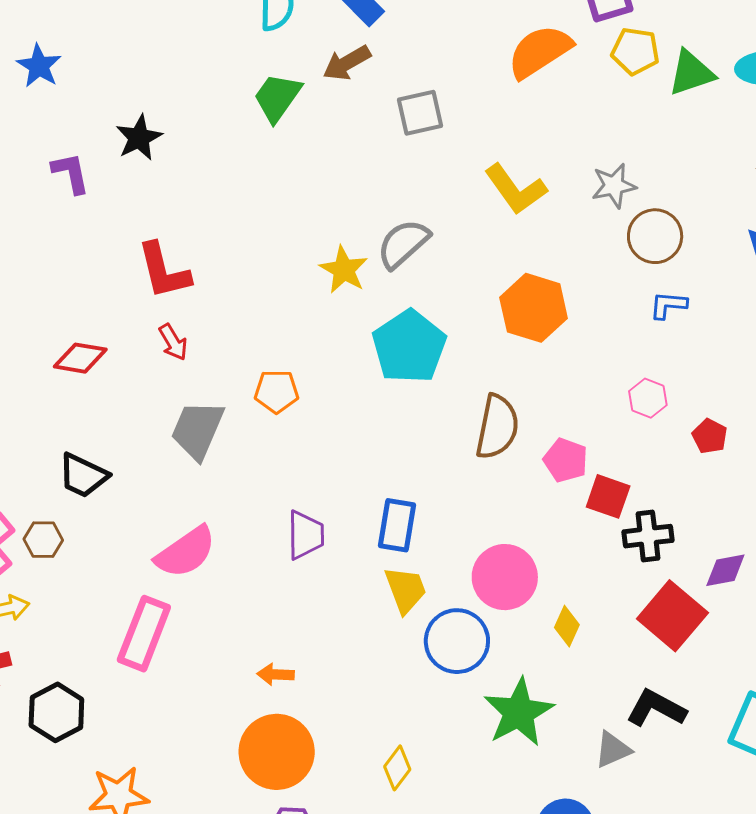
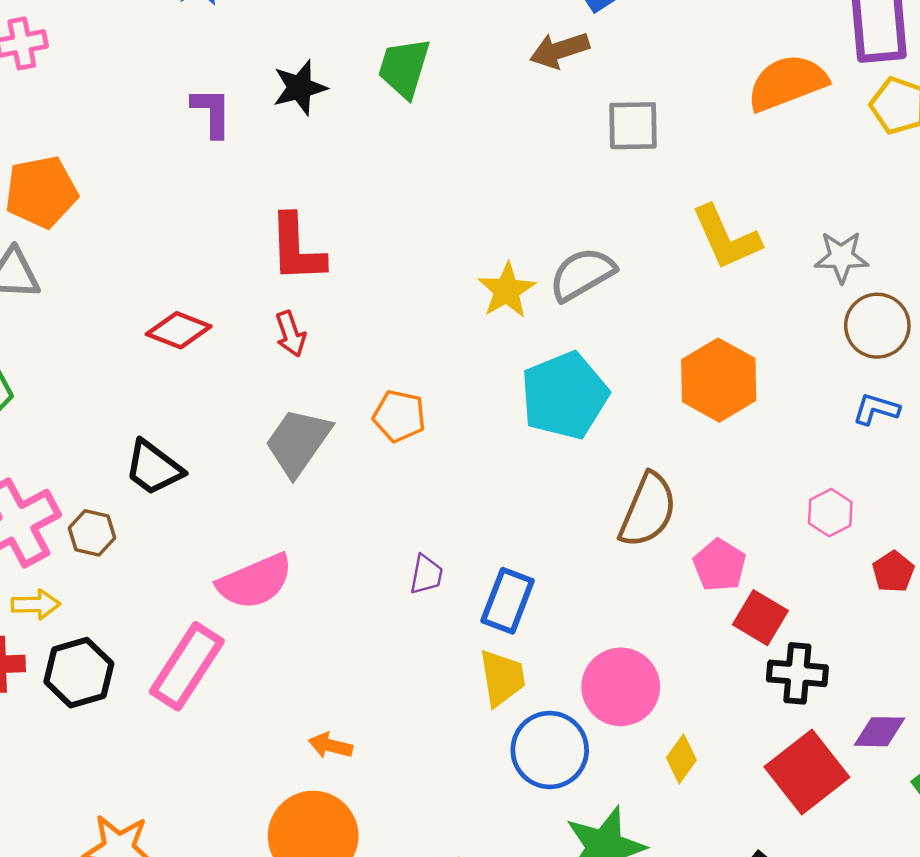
green trapezoid: (277, 97) -> (404, 68), moved, turned -30
purple trapezoid: (306, 535) -> (426, 575), moved, size x0.7
black hexagon: (56, 712) -> (79, 673), moved

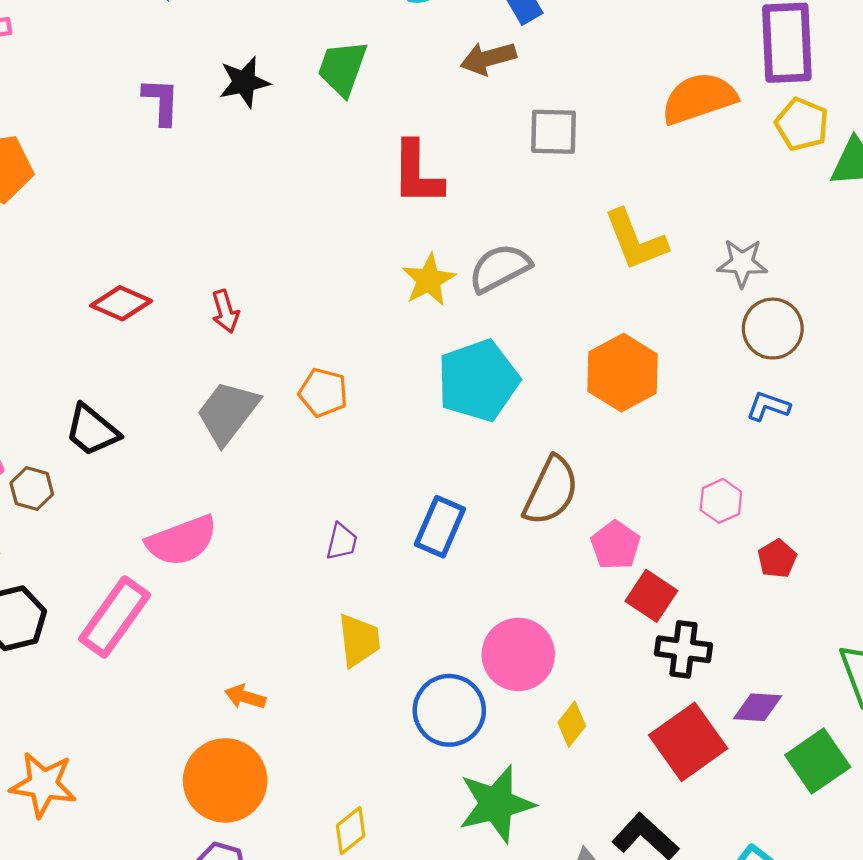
red L-shape: (297, 248) -> (417, 173), moved
blue rectangle: (508, 601) -> (440, 527), moved
yellow trapezoid: (502, 678) -> (359, 640), moved

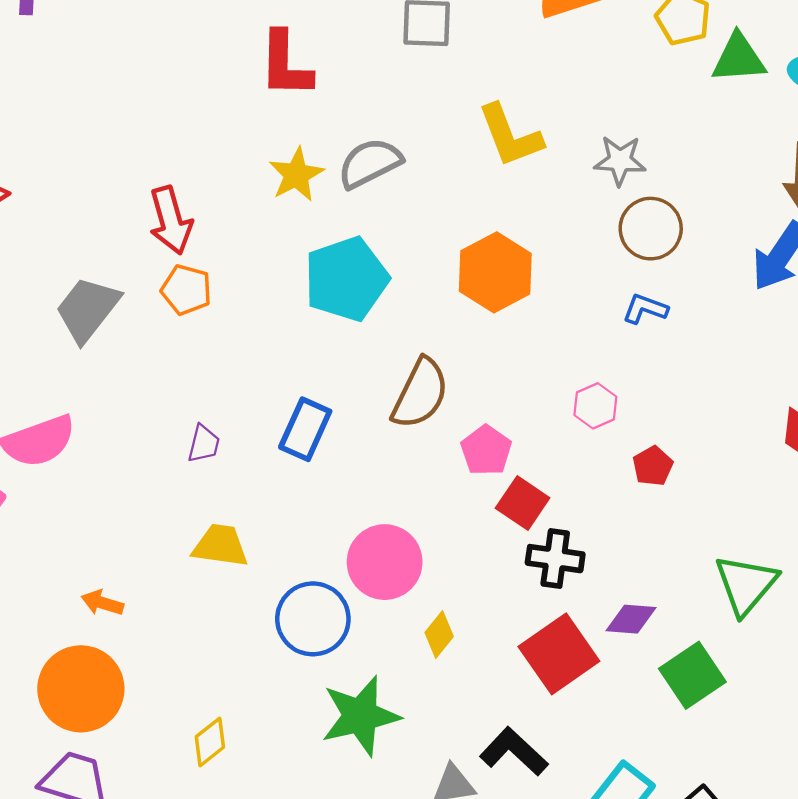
red arrow: (225, 311) -> (171, 220), moved, size x1.5
yellow trapezoid: (359, 640) -> (220, 546), turned -76

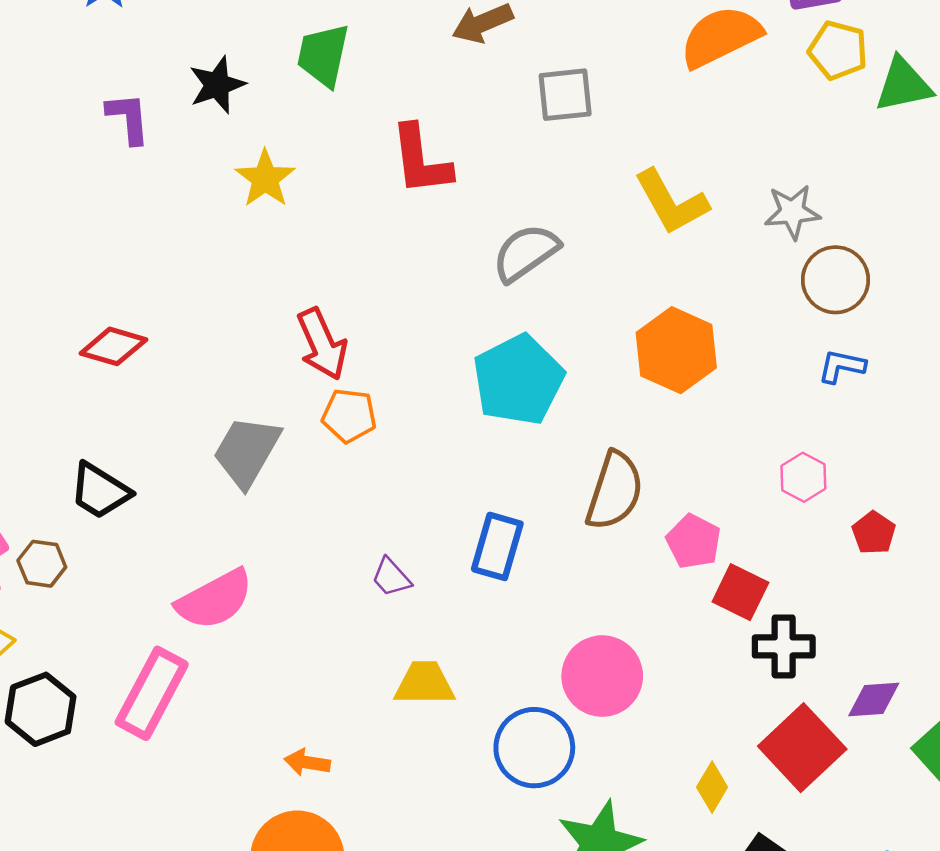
yellow star: (296, 175) -> (265, 179), moved
purple trapezoid: (204, 444) -> (391, 577), turned 132
yellow diamond: (439, 635) -> (712, 787), moved

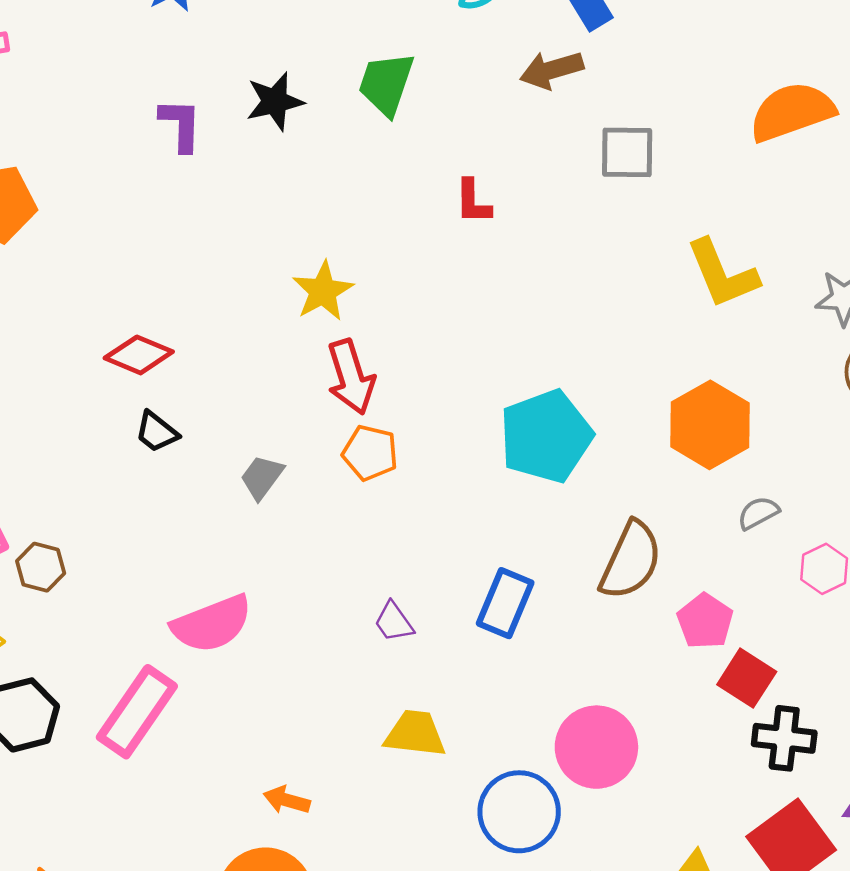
red L-shape: (421, 160) -> (473, 202), size x0.6
yellow star: (265, 179) -> (323, 291), moved
gray semicircle: (526, 253) -> (758, 513), moved, size x0.6
gray trapezoid: (247, 451) -> (262, 477), size x0.6
black trapezoid: (100, 491) -> (157, 432), moved, size x0.7

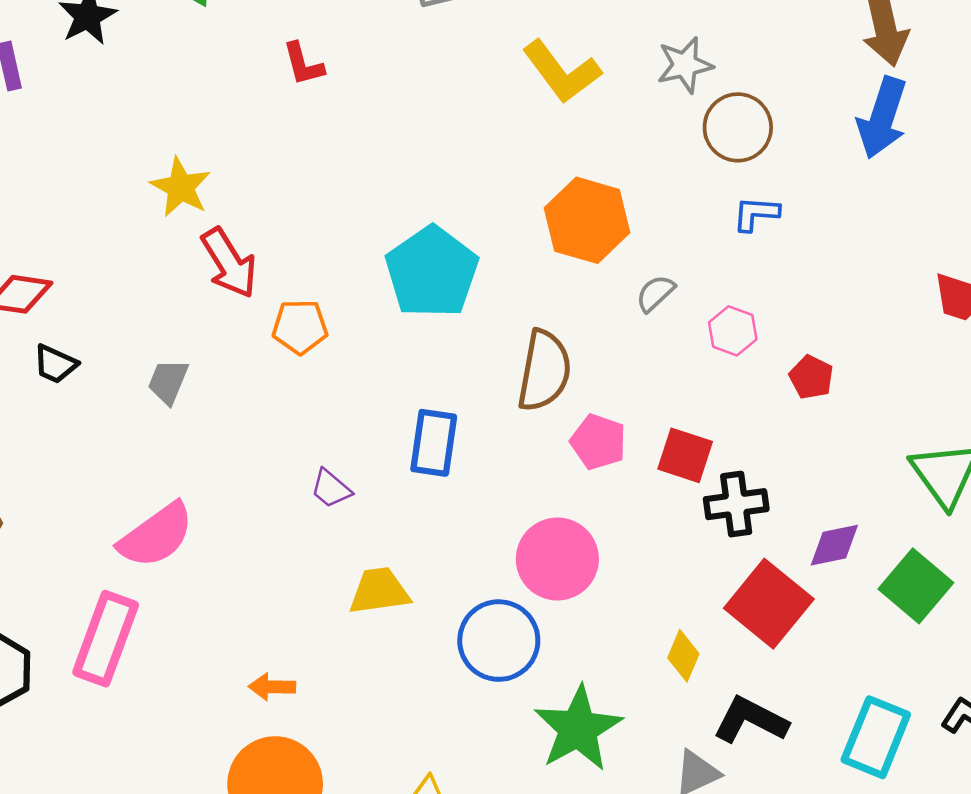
orange pentagon: (370, 453) -> (300, 327), moved
pink pentagon: (705, 621) -> (598, 442), moved

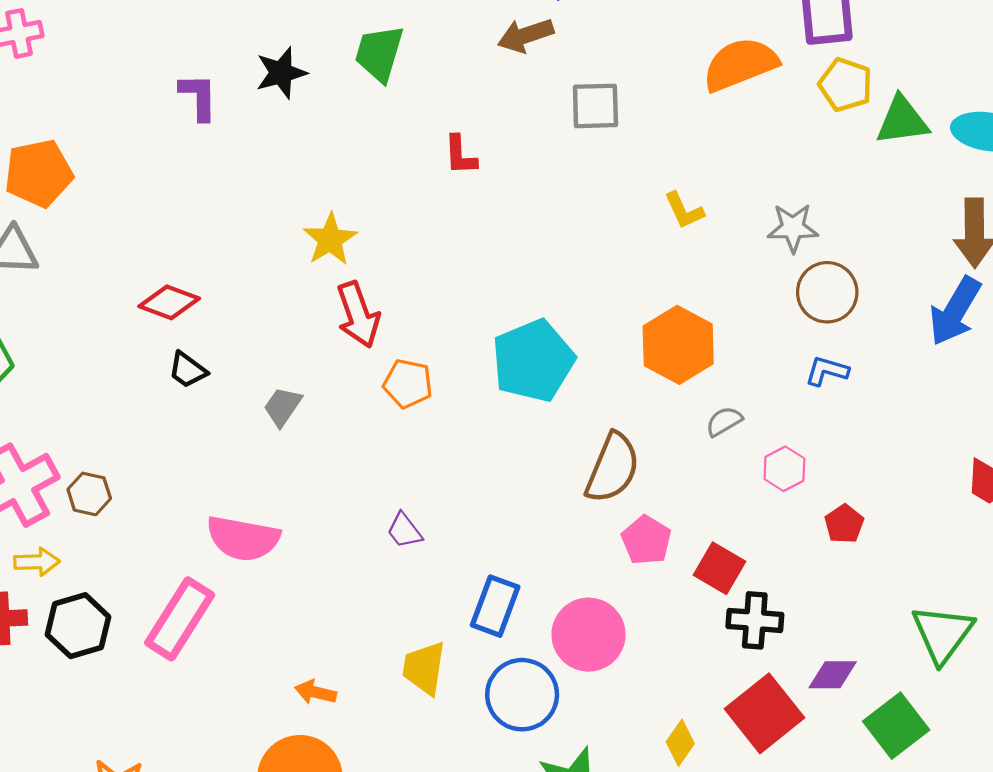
yellow L-shape: (562, 72) -> (684, 210), size x0.6
blue rectangle: (434, 443) -> (495, 606), moved
pink semicircle: (156, 535) -> (243, 538), turned 34
yellow trapezoid: (379, 591) -> (424, 668), moved, turned -86

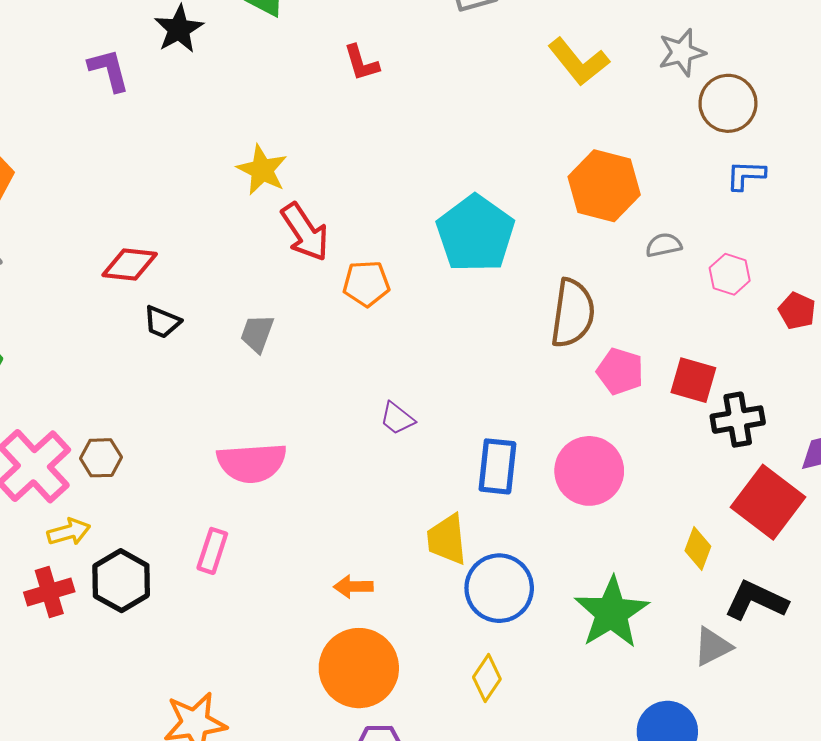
yellow L-shape: (684, 210) -> (578, 62), size x1.5
gray semicircle: (724, 421) -> (664, 245), turned 33
pink rectangle: (180, 619) -> (212, 551), size x0.6
blue circle: (522, 695) -> (499, 588), moved

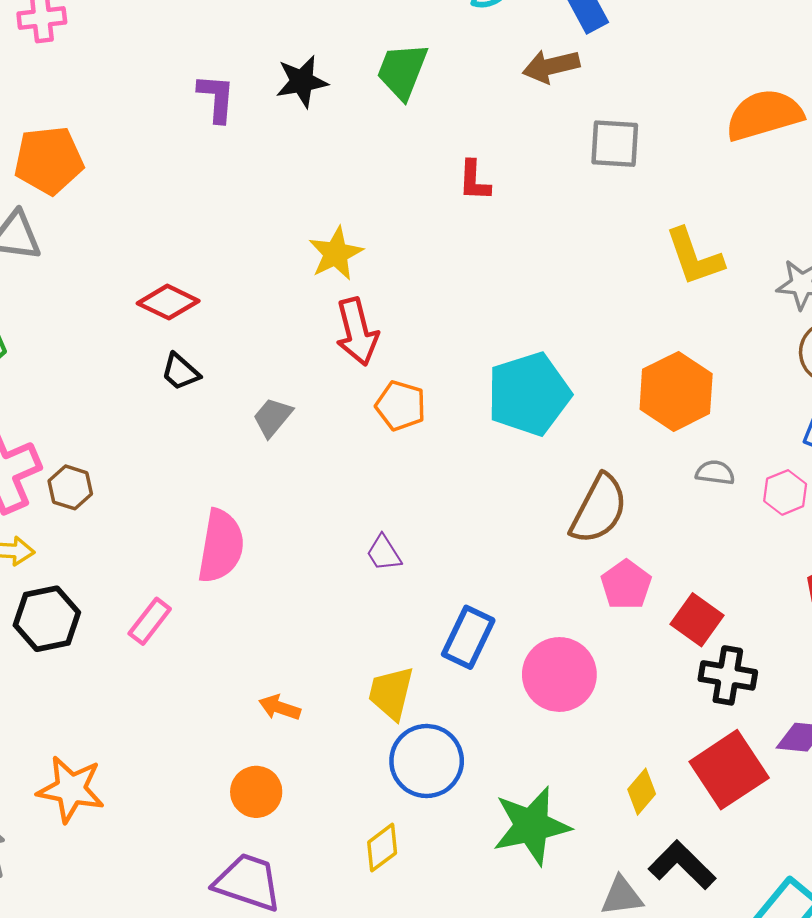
pink hexagon: (730, 274) -> (785, 492), moved
pink semicircle: (252, 463) -> (221, 546), turned -96
orange circle: (359, 668) -> (256, 792), size x0.6

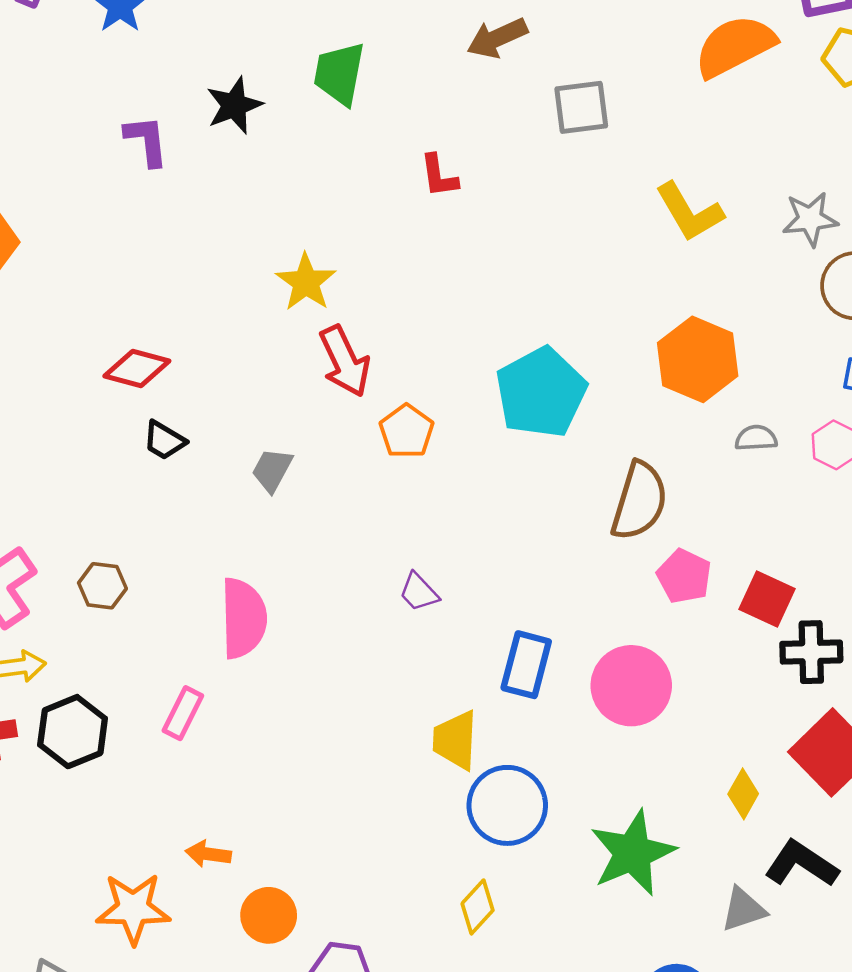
orange pentagon: (401, 406) -> (406, 431), turned 30
brown hexagon: (70, 487) -> (102, 586), moved
orange arrow: (280, 707) -> (208, 854), moved
orange circle: (256, 792) -> (269, 915), moved

